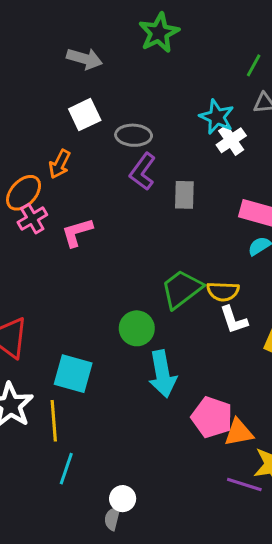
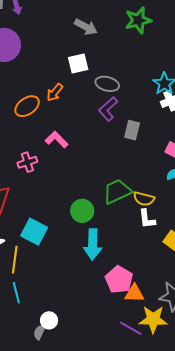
pink cross: (32, 219) -> (27, 162), moved
pink L-shape: (77, 232) -> (57, 140), turned 50
cyan line: (66, 469) -> (16, 293), turned -45

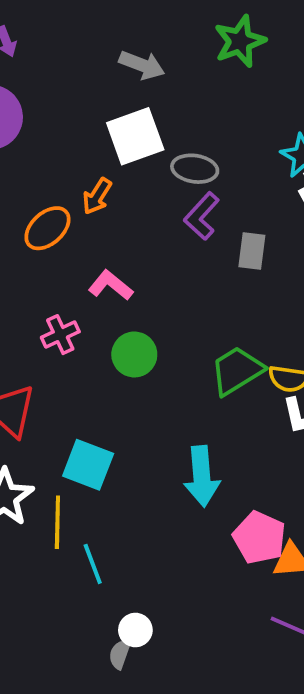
white square: (78, 63) -> (135, 136), size x1.4
green circle: (82, 211) -> (134, 354), moved
cyan line: (16, 293) -> (93, 564), moved

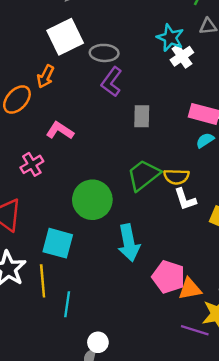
gray rectangle: (252, 251) -> (142, 116), moved
green circle: (134, 354) -> (92, 200), moved, size x1.4
cyan line: (93, 564) -> (67, 304), turned 35

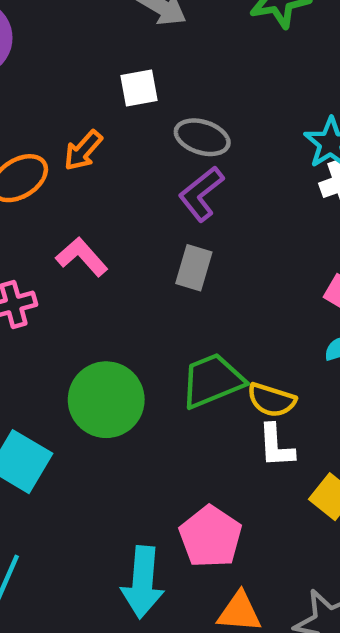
white square: (65, 37) -> (139, 88), size x0.6
gray rectangle: (142, 116) -> (194, 268), moved
cyan arrow: (129, 243) -> (143, 582), moved
pink pentagon: (169, 277) -> (211, 537), moved

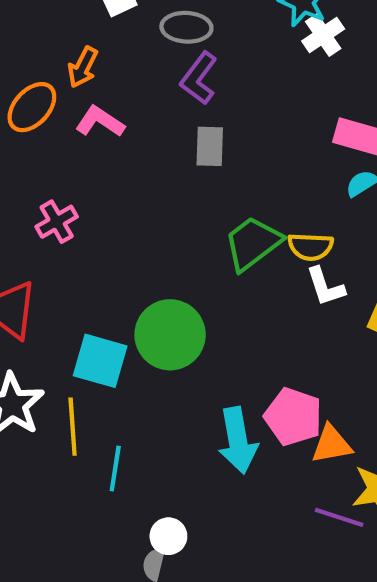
pink L-shape: (82, 257) -> (100, 122), moved
green circle: (106, 400) -> (170, 335), moved
pink pentagon: (211, 537) -> (293, 417), moved

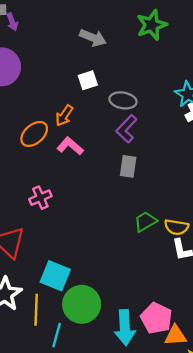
green trapezoid: (253, 243) -> (145, 222), size x0.7
green circle: (170, 335) -> (82, 304), moved

